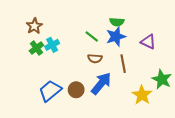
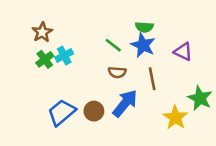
blue star: (116, 37) -> (143, 45), turned -30

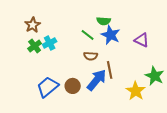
green semicircle: (144, 27) -> (104, 21), moved
brown line: (152, 79) -> (110, 70), moved

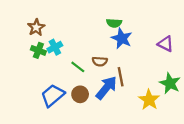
green line: (88, 35) -> (78, 67), moved
purple triangle: (142, 40) -> (166, 44), moved
green cross: (35, 46) -> (38, 50), turned -32

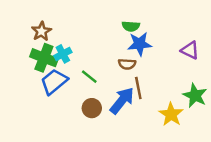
blue star: (122, 38) -> (140, 44), turned -30
green cross: (38, 50) -> (44, 58), size x1.5
brown semicircle: (100, 61) -> (127, 64), moved
blue trapezoid: (53, 95) -> (54, 82), moved

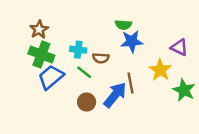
cyan cross: (63, 54) -> (78, 50), moved, turned 35
brown semicircle: (127, 64) -> (101, 58), moved
yellow star: (171, 114) -> (160, 70), moved

